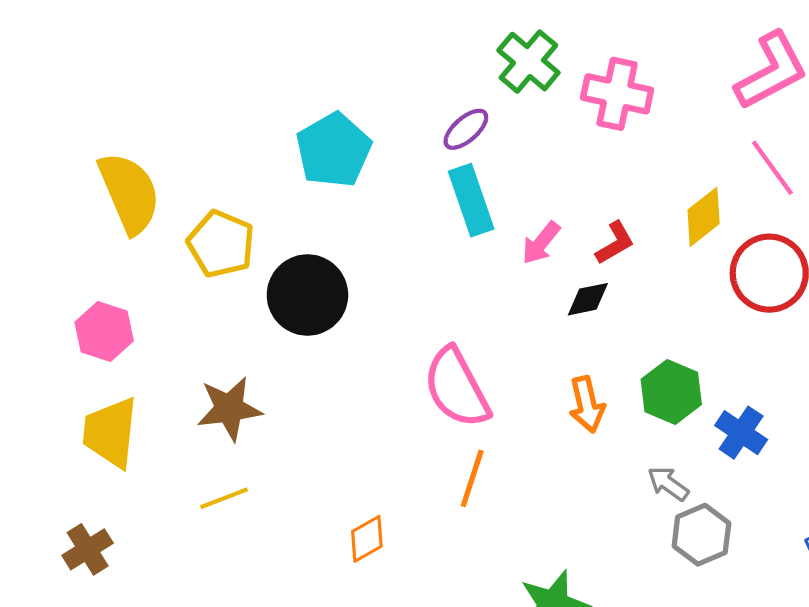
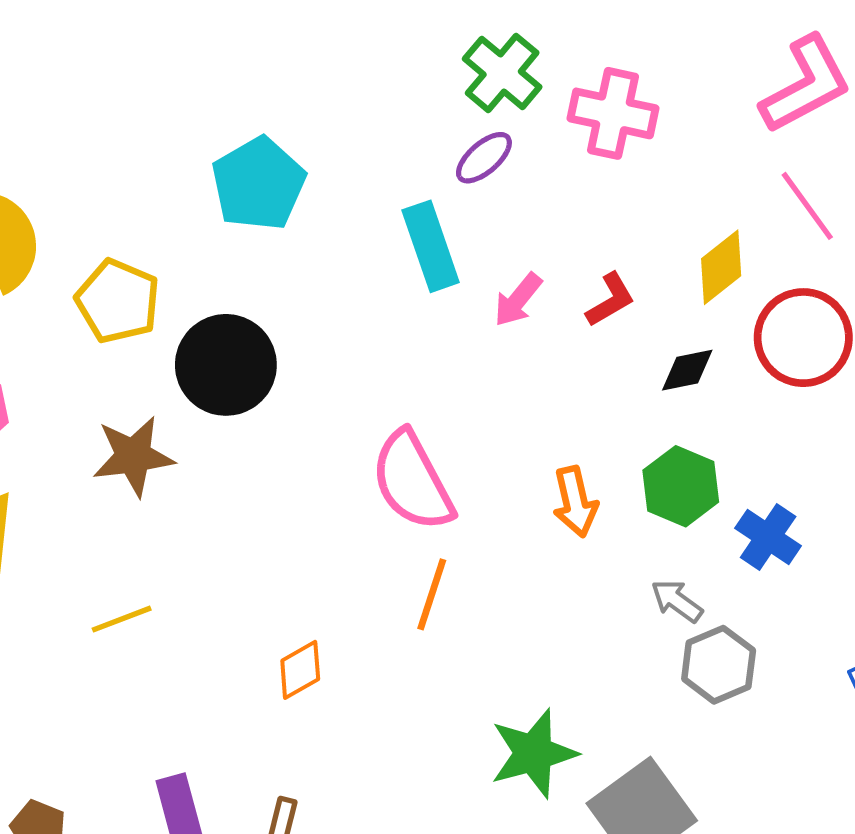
purple ellipse: (466, 129) -> (484, 158), moved
black diamond: (588, 299) -> (687, 370), moved
brown star: (229, 409) -> (133, 456), moved

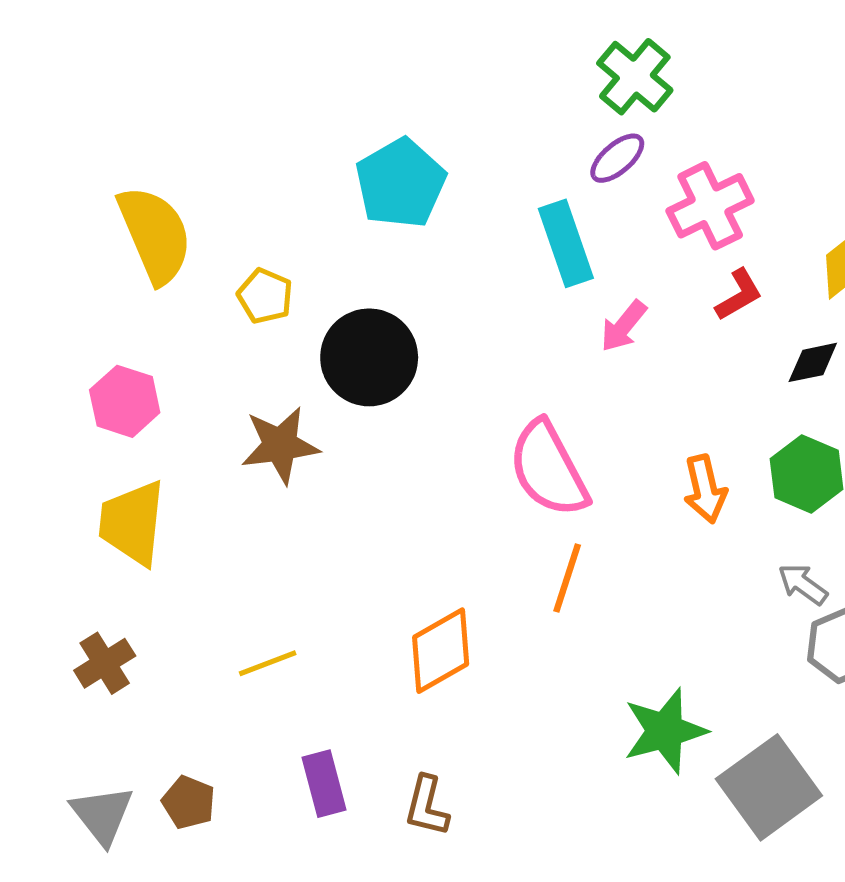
pink cross: (613, 113) -> (710, 206), moved, turned -38
pink arrow: (518, 300) -> (624, 326), moved
yellow pentagon: (118, 301) -> (265, 296), size x0.7
yellow line: (122, 619) -> (268, 663), moved
orange diamond: (300, 670) -> (441, 651), size x1.5

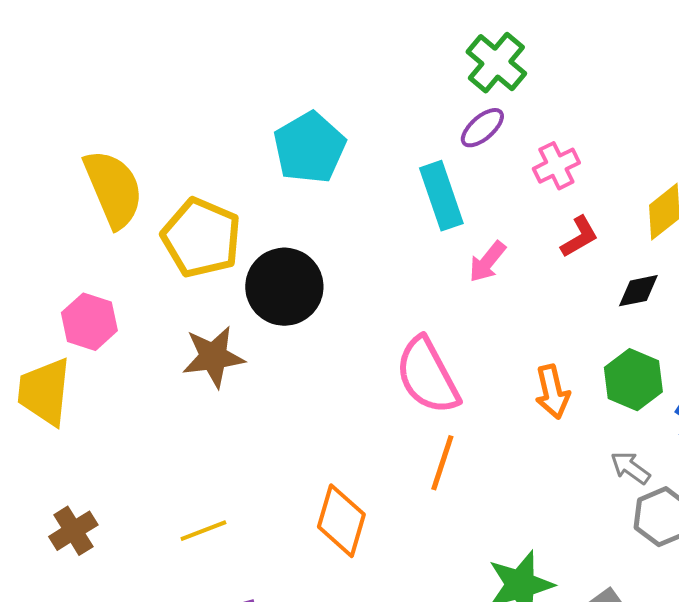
pink cross: (710, 206) -> (556, 166), size x0.7
yellow pentagon: (265, 296) -> (201, 238), size x1.8
yellow trapezoid: (132, 523) -> (44, 392), moved
orange diamond: (441, 651) -> (341, 521), turned -44

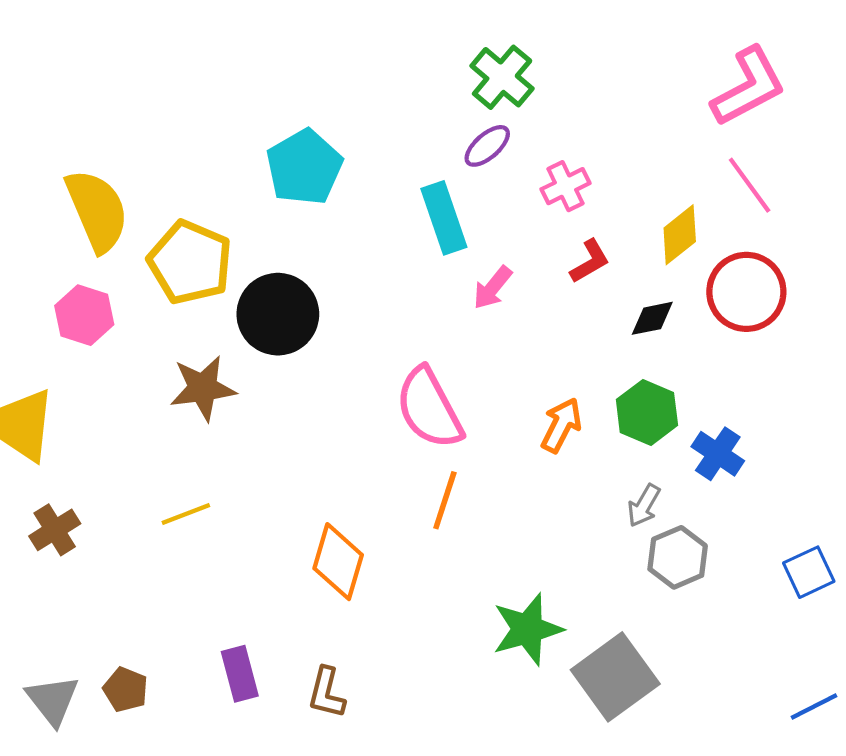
pink hexagon: (89, 322) -> (84, 315), moved
orange arrow: (552, 392) -> (561, 425), turned -140
gray arrow: (630, 468) -> (644, 506), turned -96
brown cross: (73, 531) -> (55, 530), moved
yellow line: (203, 531) -> (186, 514), moved

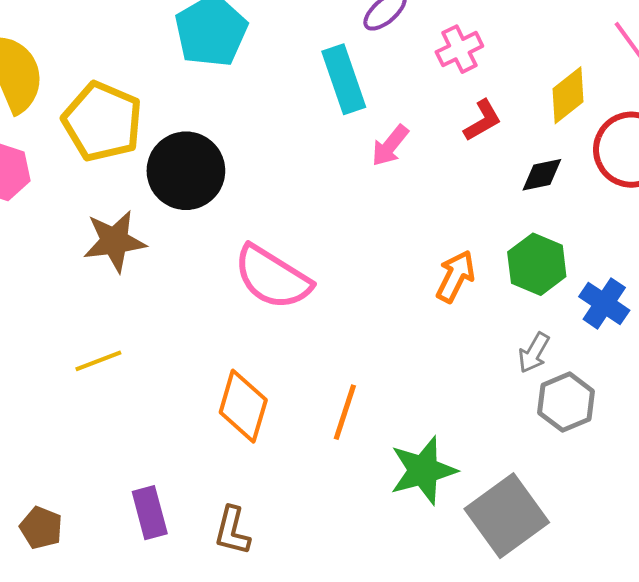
pink semicircle: (429, 408) -> (272, 277), moved, turned -30
orange line: (445, 500) -> (345, 412), moved

